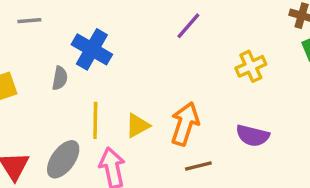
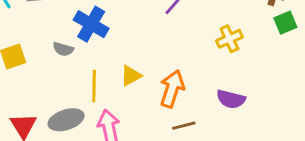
gray semicircle: (60, 78) -> (63, 49), turned 96
yellow triangle: (138, 125) -> (131, 76), moved
gray ellipse: (63, 159) -> (66, 120), turned 36

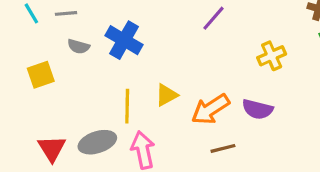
gray semicircle: (63, 49) -> (79, 46), moved
orange arrow: (172, 89) -> (210, 109), turned -141
purple semicircle: (231, 99) -> (257, 109), moved

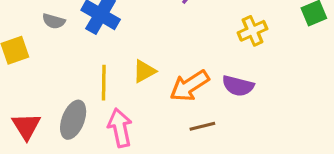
gray ellipse: (97, 142) -> (73, 120), turned -51

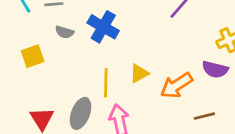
purple semicircle: (238, 86) -> (215, 69), moved
brown line: (202, 126) -> (204, 116), moved

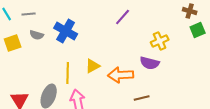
yellow square: (33, 56) -> (13, 43), moved
orange arrow: (176, 85) -> (121, 75), turned 30

